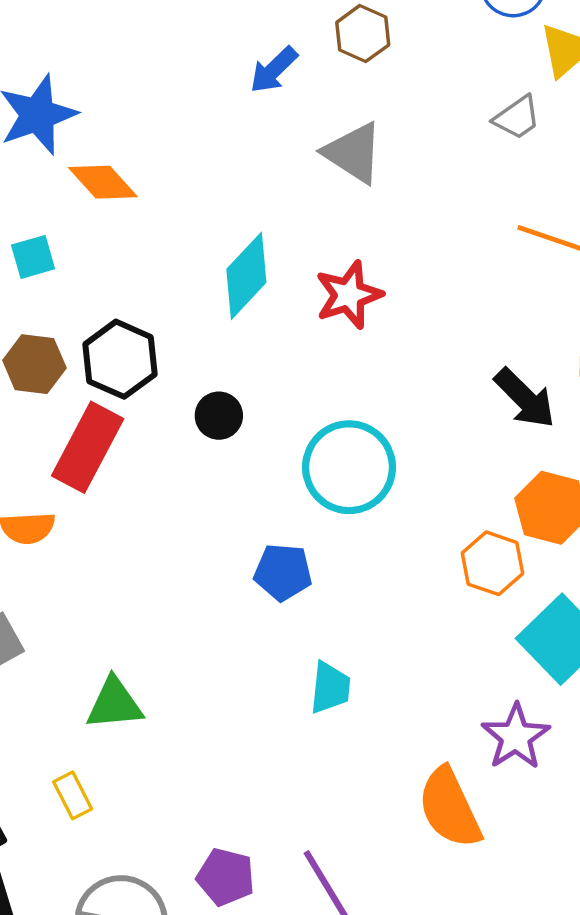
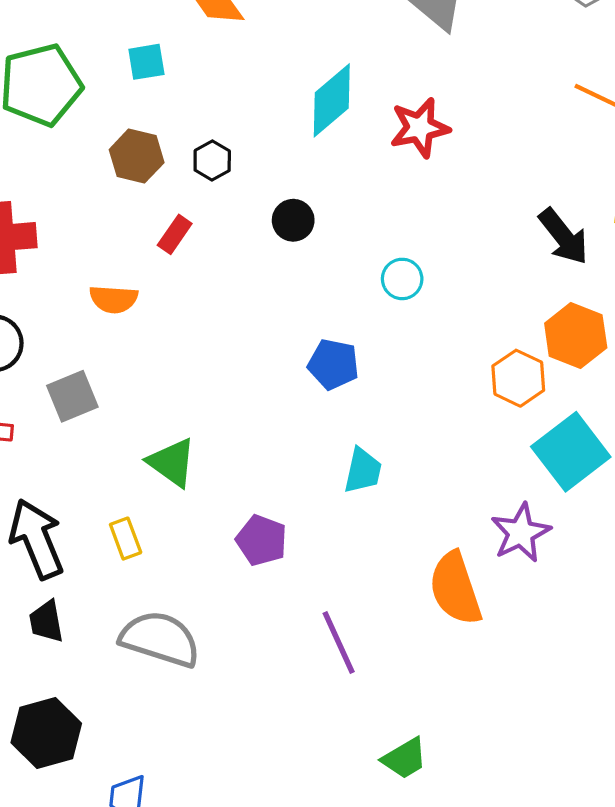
black hexagon: (120, 359) -> (212, 161), size x0.6
red rectangle: (88, 447) -> (175, 234), size x0.5
cyan circle: (349, 467) -> (402, 279), size x0.5
green triangle: (115, 704) -> (172, 462), turned 34
purple pentagon: (226, 877) -> (262, 540), moved

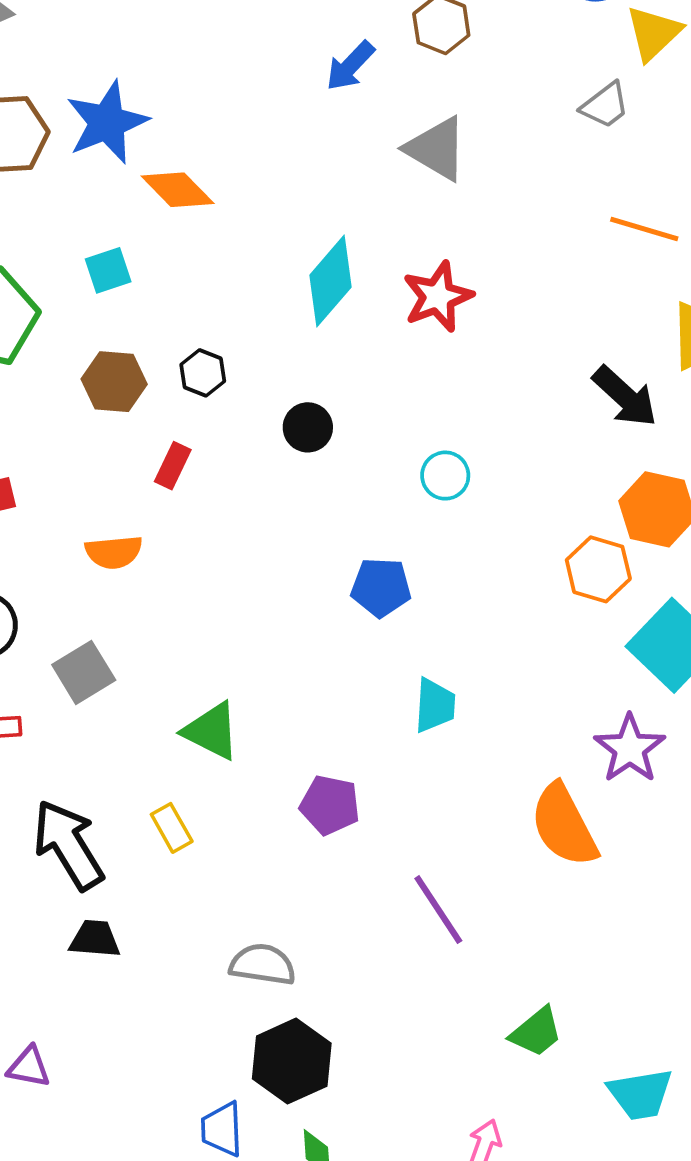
black trapezoid: (46, 622) -> (95, 939), turned 114
gray semicircle: (160, 639) -> (263, 965), moved, size x0.7
black hexagon: (46, 733) -> (292, 1061), moved

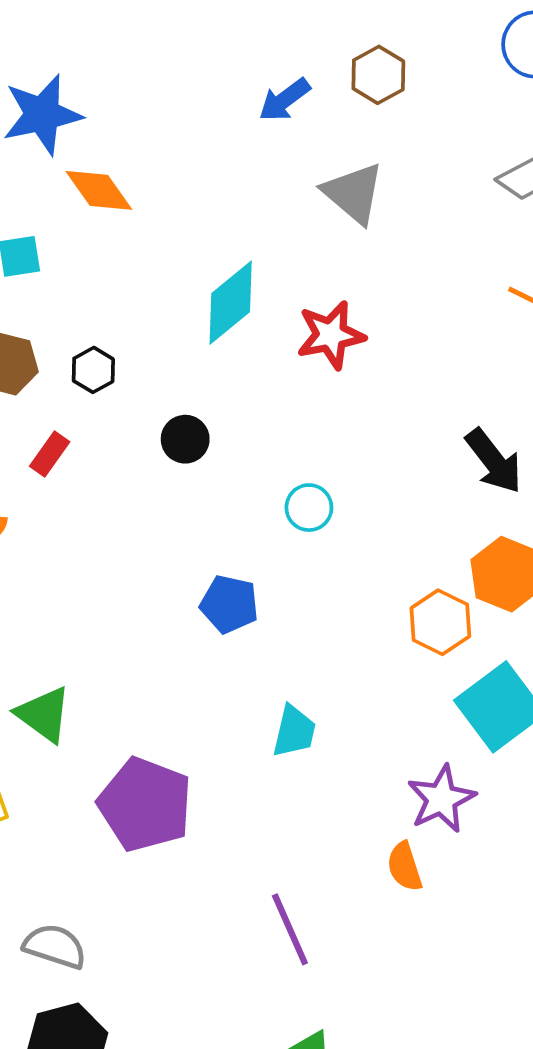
cyan trapezoid: (435, 705) -> (294, 731), moved
purple pentagon: (330, 805) -> (145, 804), size x1.6
orange semicircle: (564, 825) -> (405, 867), moved, size x0.6
purple line: (438, 910) -> (290, 929), moved

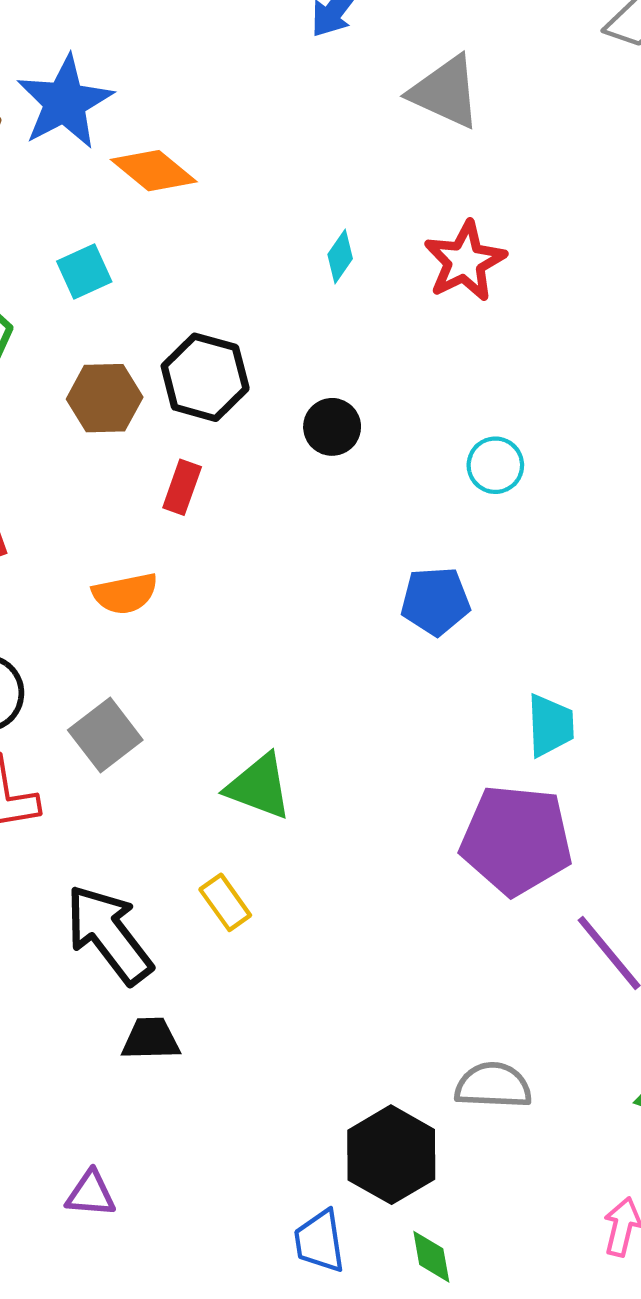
cyan diamond: (231, 303) -> (340, 256), size x0.5
black hexagon: (93, 370) -> (205, 377), size x1.6
purple pentagon: (145, 804) -> (516, 840), moved
gray semicircle: (55, 946) -> (493, 1086), moved

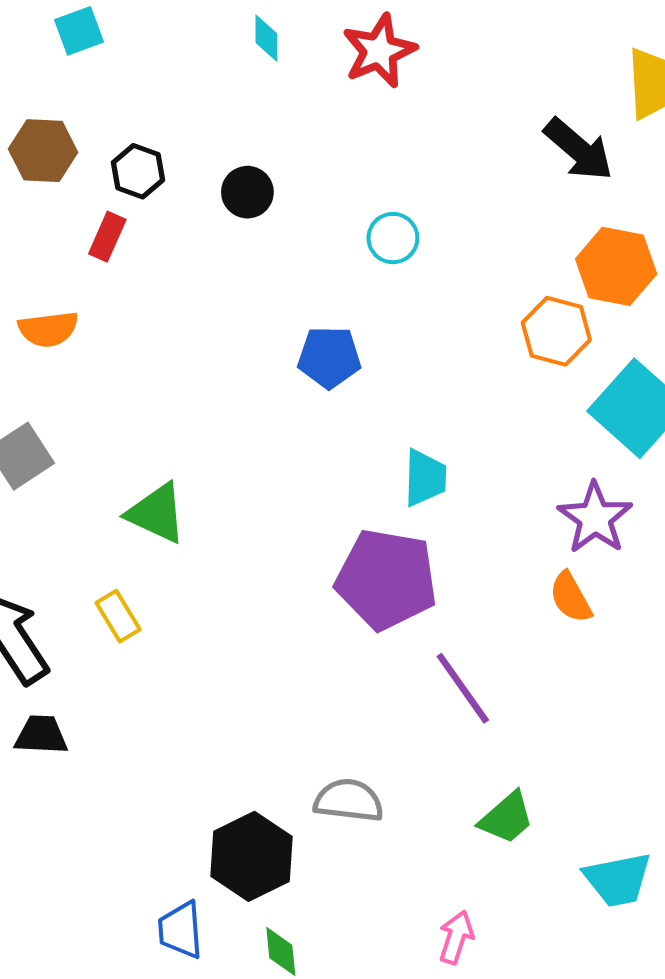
cyan diamond: (340, 256) -> (266, 38), turned -39
cyan square: (84, 271) -> (79, 31), moved
black hexagon: (205, 377) -> (138, 171), moved, size x0.7

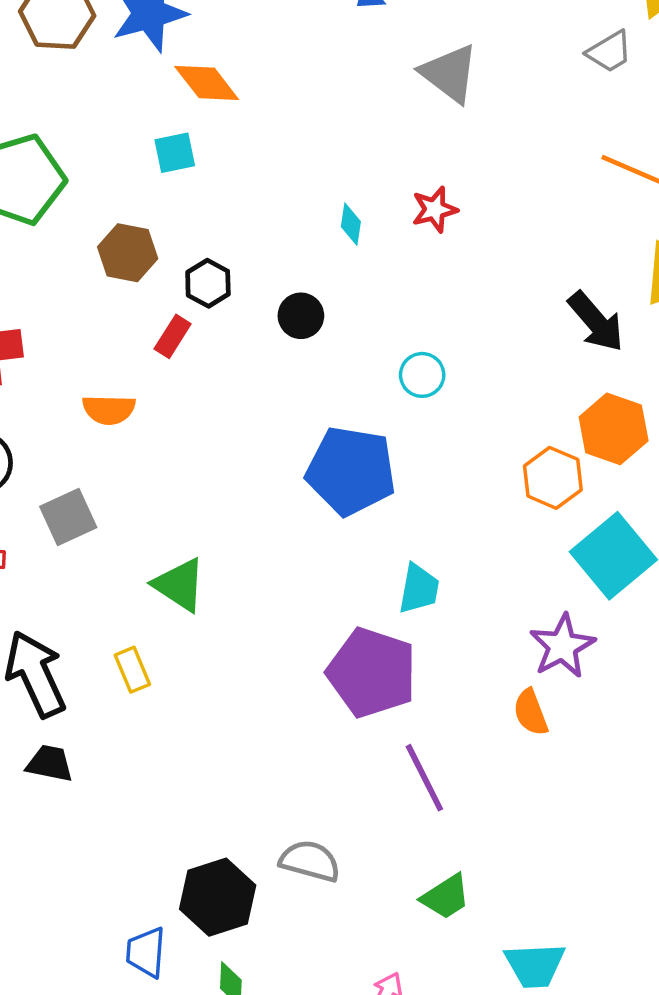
cyan diamond: (266, 38) -> (351, 224), moved
red star: (379, 51) -> (435, 209), size x0.7
blue pentagon: (329, 357) -> (351, 471), size x1.6

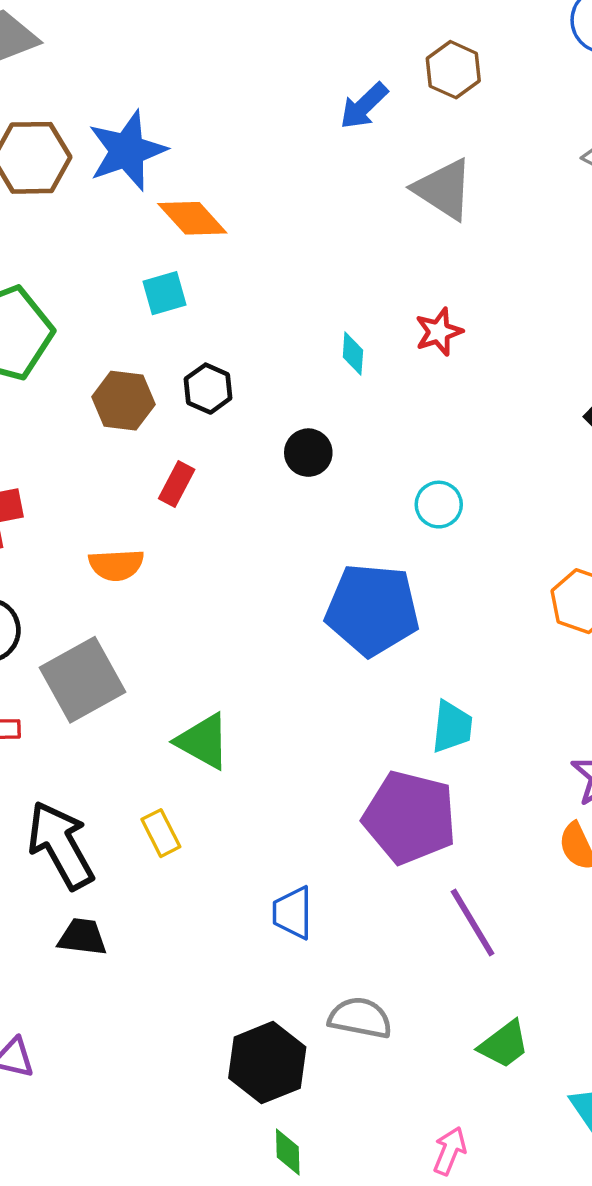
black hexagon: (208, 283) -> (208, 389), moved
gray square: (68, 517) -> (82, 680), size x1.4
blue trapezoid: (146, 952) -> (293, 913), moved

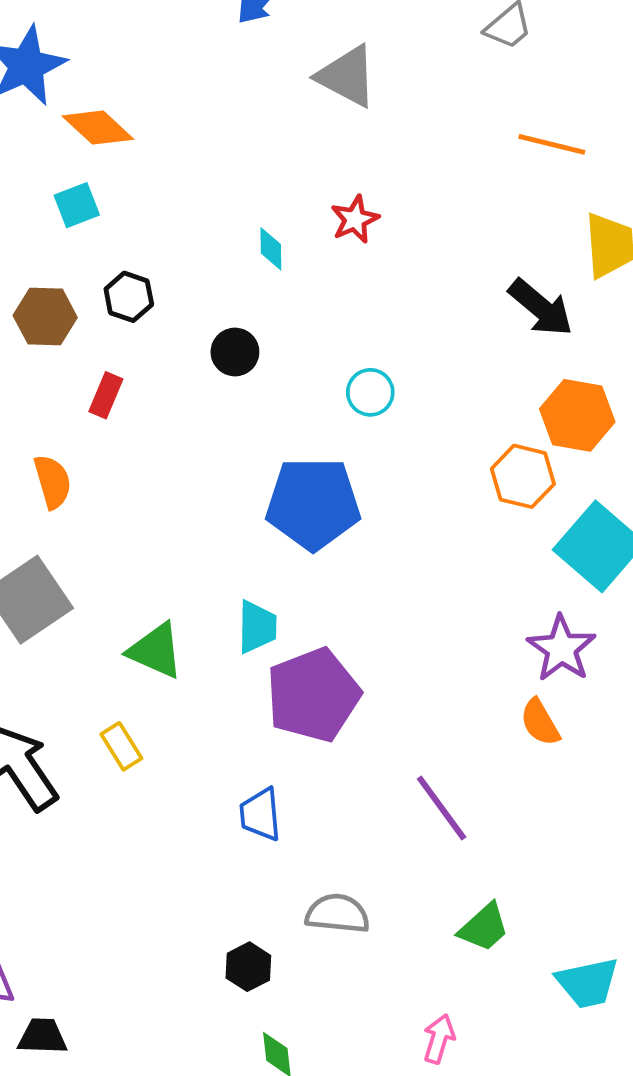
orange semicircle: (116, 565) -> (53, 482), turned -98
cyan trapezoid: (452, 727) -> (257, 627), moved
purple pentagon: (410, 817) -> (313, 695), moved, turned -30
black trapezoid: (82, 937) -> (42, 1036), moved
black hexagon: (267, 1063) -> (248, 967), size x0.6

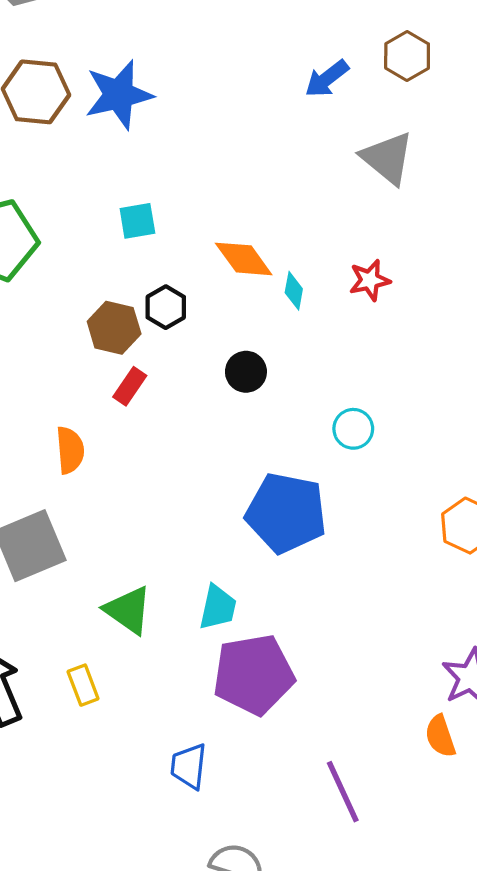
orange diamond: (98, 128) -> (244, 259), moved
brown hexagon: (45, 316) -> (114, 328), moved

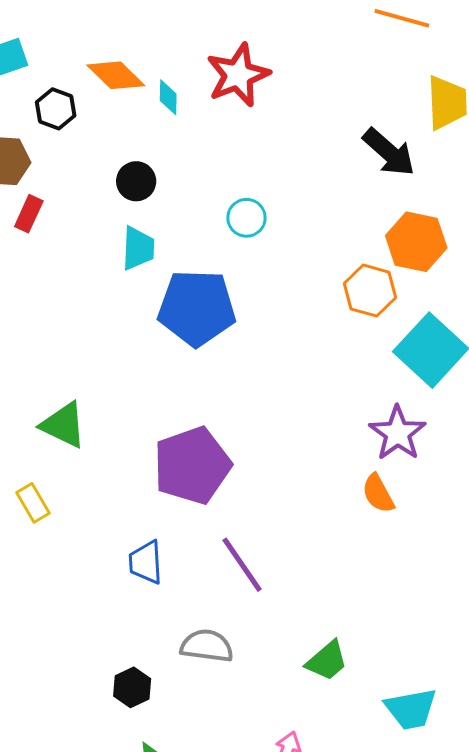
red star: (370, 280) -> (238, 75), size x1.6
black hexagon: (166, 307) -> (56, 109), moved
cyan trapezoid: (218, 607) -> (138, 248), moved
purple line: (343, 792) -> (242, 565), moved

